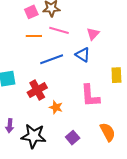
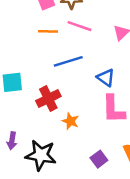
blue triangle: (83, 55) -> (106, 78), moved
purple square: (73, 138) -> (99, 159), moved

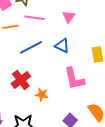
blue triangle: (106, 78) -> (62, 46), moved

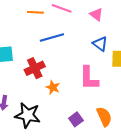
pink triangle: (69, 17) -> (96, 14), turned -40
blue triangle: (62, 46) -> (100, 44), moved

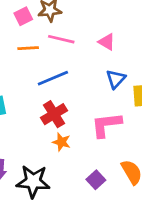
blue triangle: (100, 44) -> (116, 79), turned 42
red cross: (35, 68) -> (54, 114), moved
pink L-shape: (89, 78) -> (106, 125), turned 90

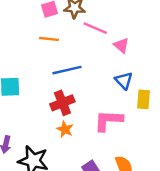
pink line: (61, 39) -> (95, 28), moved
blue triangle: (116, 79) -> (124, 80), turned -36

